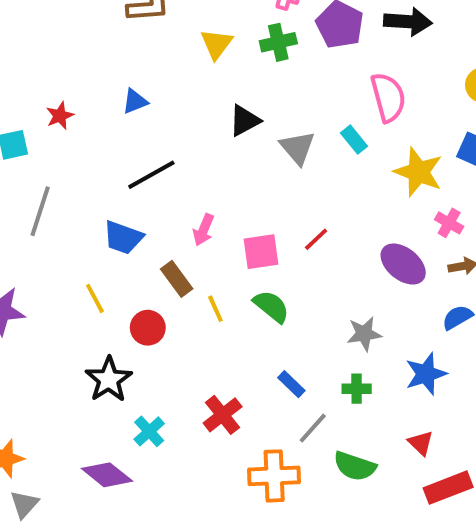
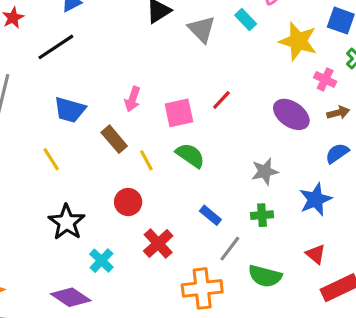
black line: (151, 175) -> (56, 47), moved
red circle: (148, 328) -> (128, 202), moved

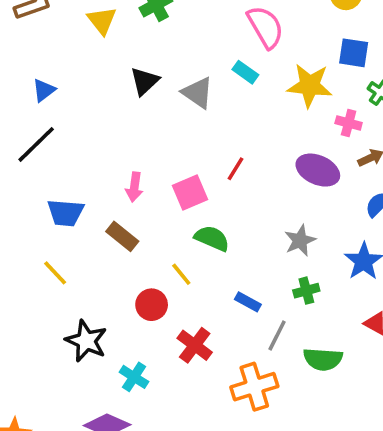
yellow line: (146, 160) -> (181, 274), moved

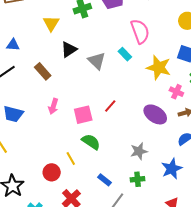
yellow triangle: (102, 21) -> (51, 23), moved
blue triangle: (44, 90) -> (13, 45), turned 32
brown rectangle: (122, 236) -> (43, 71), moved

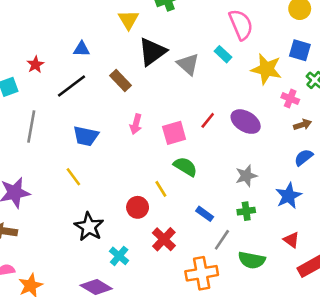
black triangle: (69, 50) -> (152, 52), size x1.4
purple ellipse: (155, 114) -> (246, 122), moved

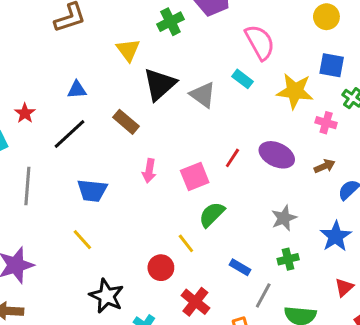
brown arrow: (302, 125) -> (325, 166), moved
green semicircle: (185, 167) -> (212, 214), turned -70
red triangle: (291, 240) -> (344, 287), turned 48

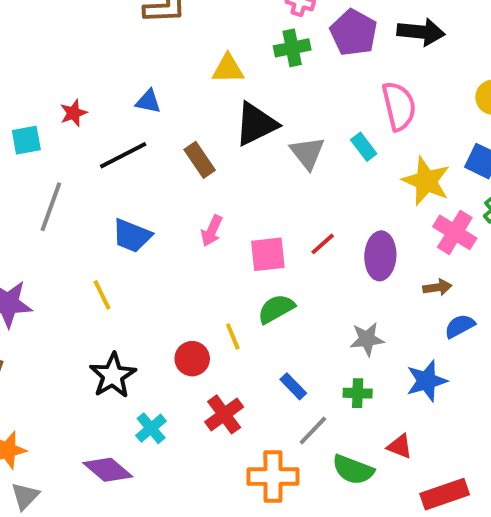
yellow triangle: (128, 50) -> (228, 69), turned 50
pink cross: (326, 123) -> (455, 232), size x1.5
purple ellipse: (277, 155) -> (380, 256), turned 52
red triangle: (344, 287) -> (400, 446), moved, turned 48

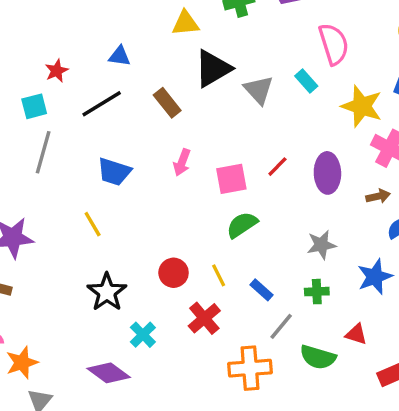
cyan square: (26, 140) -> (34, 106), moved
yellow line: (233, 337) -> (219, 275), moved

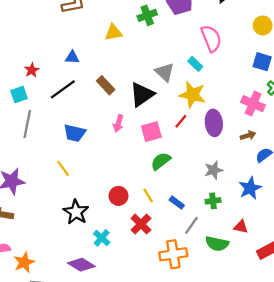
black triangle: (213, 69) -> (142, 95), moved
yellow star: (362, 106) -> (192, 95), moved

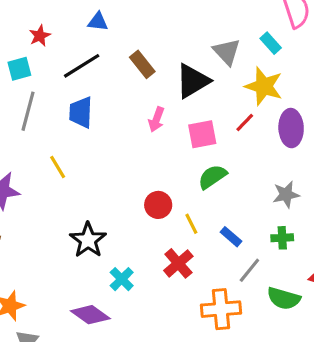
blue trapezoid: (75, 133) -> (81, 112), moved, turned 75
yellow line: (63, 168) -> (58, 167), moved
red circle: (118, 196) -> (158, 205), moved

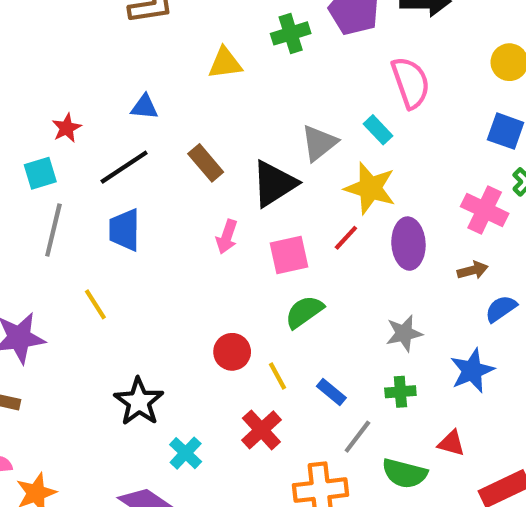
gray triangle: (227, 52) -> (319, 143), turned 36

